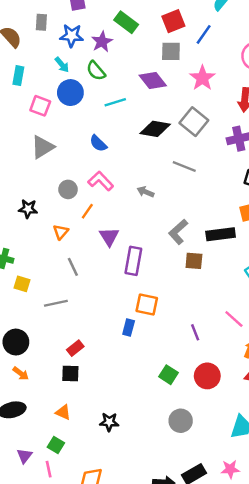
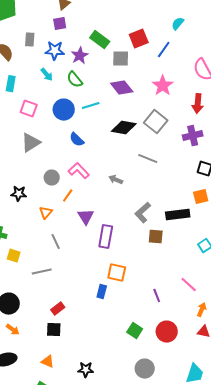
gray square: (171, 51) -> (121, 59), moved
blue circle: (70, 93) -> (64, 110), moved

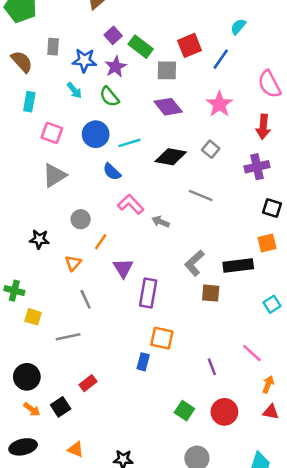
purple square: (60, 24) -> (113, 35), moved, turned -32
cyan line: (91, 106) -> (129, 143), moved
gray square: (156, 122) -> (211, 149), size x0.6
pink L-shape: (79, 171) -> (131, 204), moved
black square: (54, 330) -> (61, 407), moved, turned -35

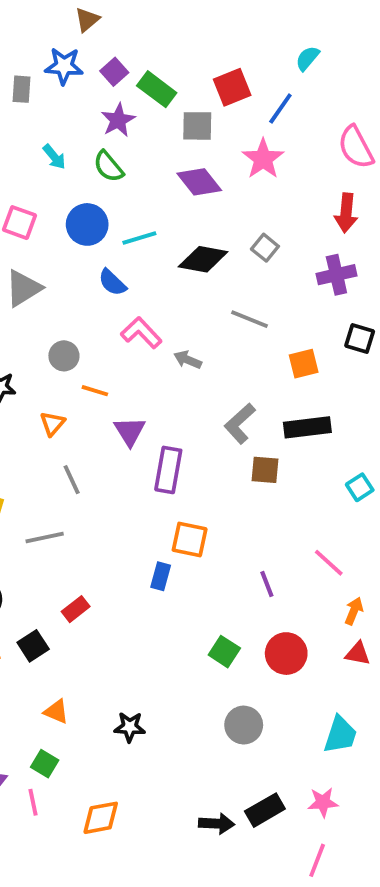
blue star: (84, 60) -> (64, 66), moved
pink star: (219, 104) -> (263, 159), moved
orange line: (101, 242) -> (95, 391), turned 72
orange square: (267, 243) -> (304, 364), moved

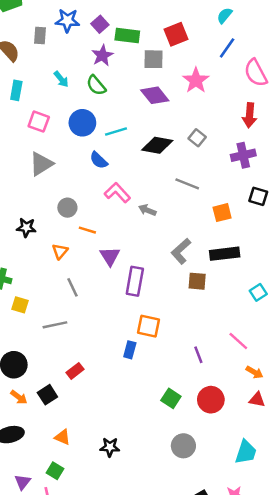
green rectangle: (157, 89) -> (127, 35), turned -30
blue line: (280, 109) -> (227, 48), moved
orange arrow: (354, 611) -> (255, 372), turned 98

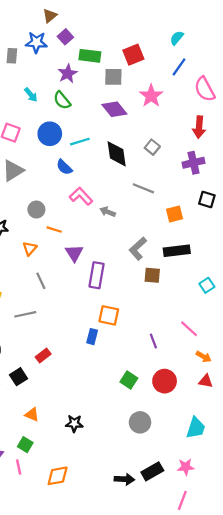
purple square: (100, 24) -> (65, 37), moved
black diamond: (157, 145) -> (117, 154), turned 72

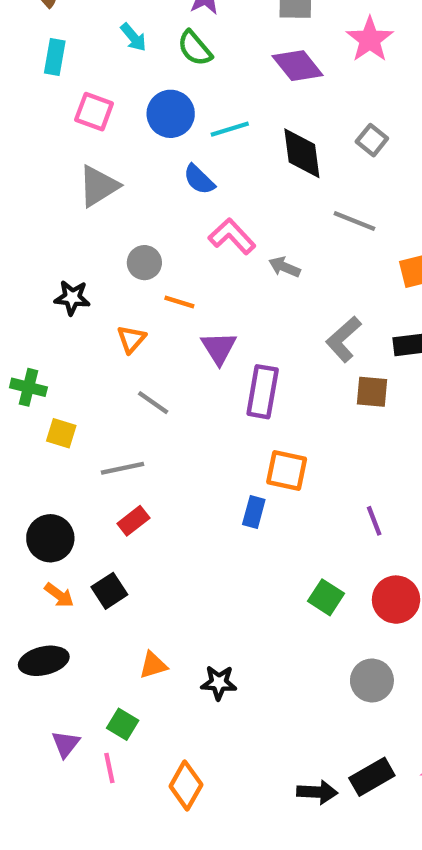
gray line: (41, 281) -> (153, 403), turned -30
red rectangle: (43, 356) -> (133, 521), moved
orange triangle: (32, 415) -> (153, 665), moved, turned -40
gray circle: (140, 422) -> (372, 680), moved
orange diamond: (58, 476) -> (186, 786), turned -50

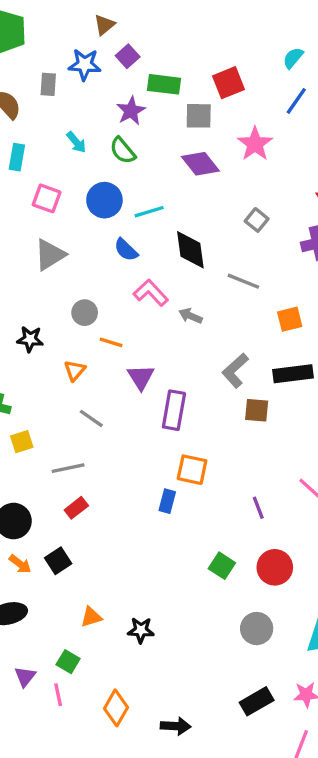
black diamond: (302, 153) -> (190, 250), moved
yellow square: (61, 433) -> (22, 442), turned -35
black arrow: (317, 792) -> (176, 726), moved

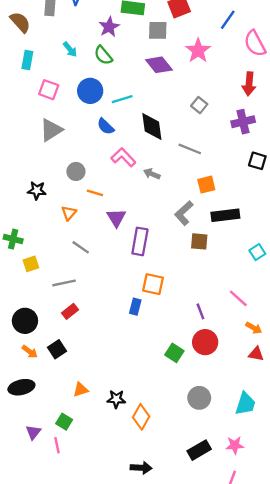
orange square: (290, 319) -> (206, 185), moved
red circle: (275, 567) -> (205, 342), moved
orange diamond: (116, 708) -> (141, 417), moved

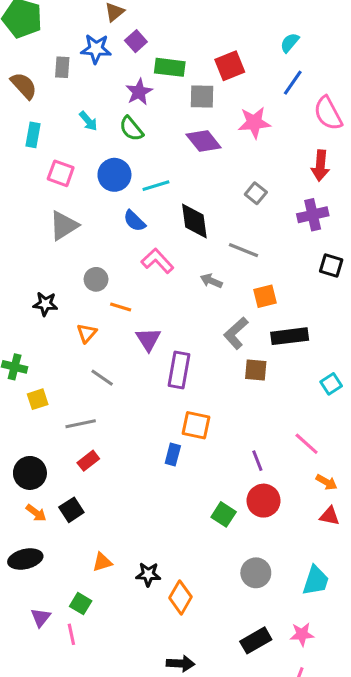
pink star: (198, 51) -> (254, 123), turned 30
gray arrow: (152, 174) -> (211, 281), moved

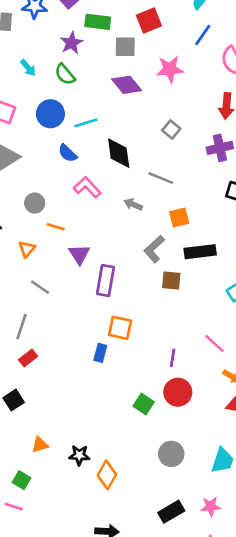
gray line: (81, 424) -> (22, 327), turned -60
purple line: (257, 461) -> (173, 358), turned 30
pink line: (71, 634) -> (14, 506), turned -60

